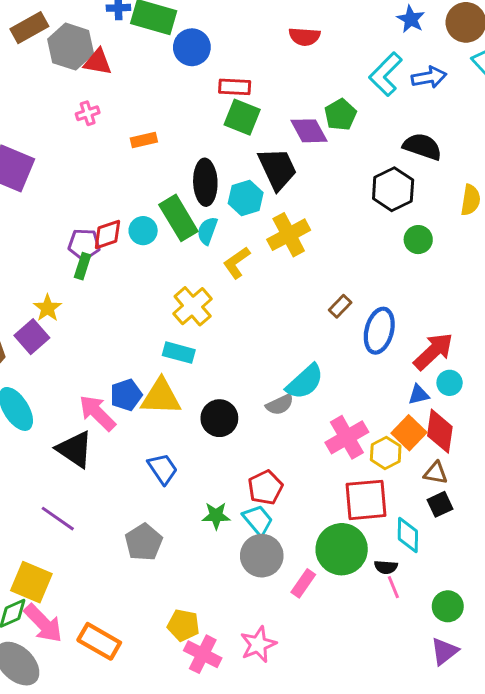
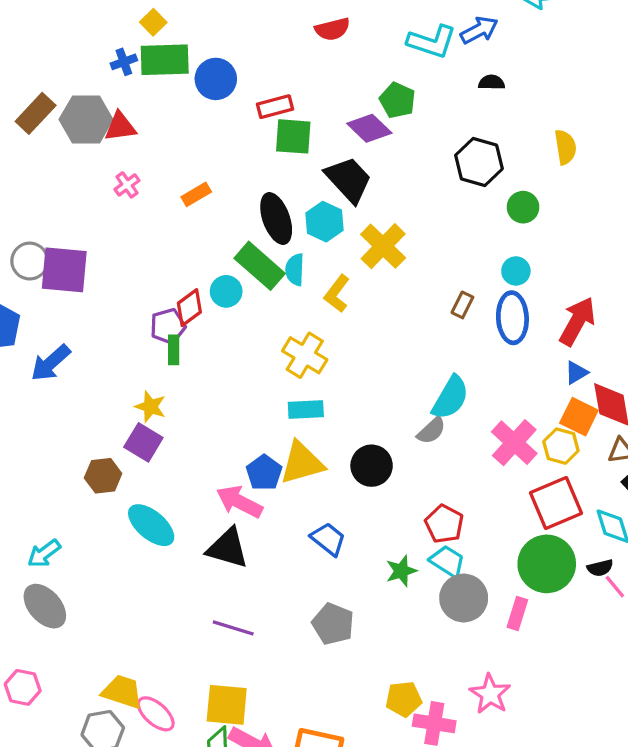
cyan L-shape: (386, 74) -> (432, 42), turned -99
black semicircle: (422, 147) -> (492, 82), moved, size x0.6
cyan circle: (450, 383) -> (516, 271), moved

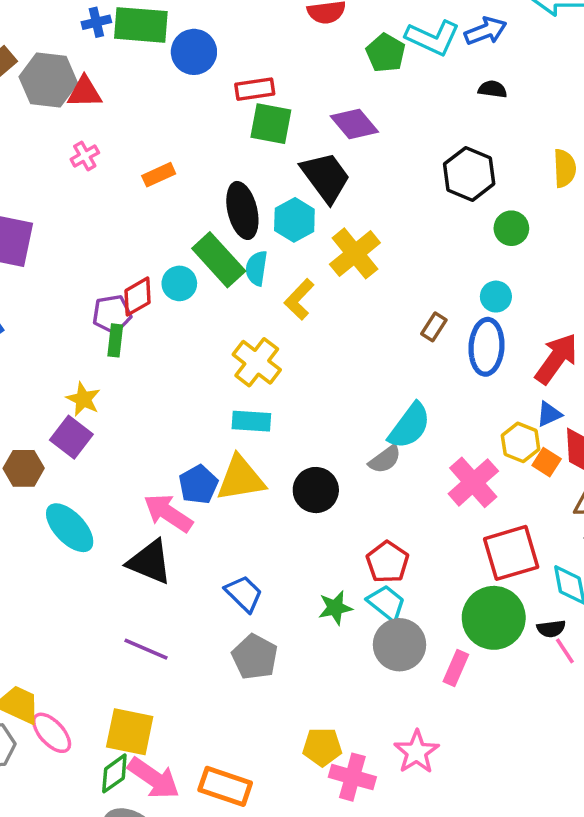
green pentagon: (397, 100) -> (386, 53), moved
orange square: (579, 417) -> (547, 462), size x0.7
yellow hexagon: (561, 446) -> (521, 442), moved
blue trapezoid: (328, 539) -> (244, 594), moved

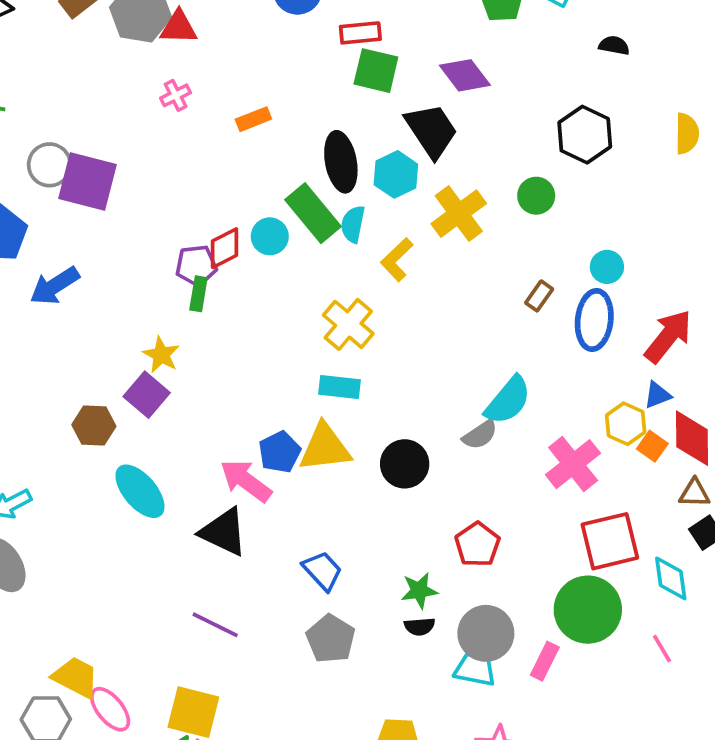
green circle: (511, 228) -> (536, 196), moved
cyan trapezoid: (386, 603) -> (475, 669), moved, turned -30
black semicircle: (551, 629) -> (420, 626), moved

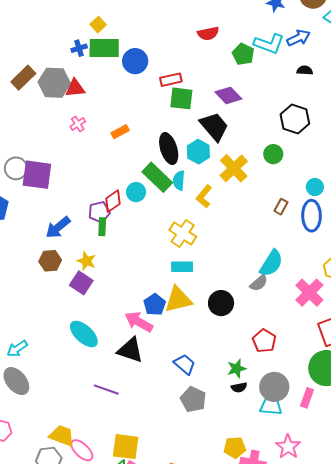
blue arrow: (55, 286) -> (58, 227), moved
brown hexagon: (94, 426) -> (50, 261), moved
purple line: (215, 625) -> (106, 390), moved

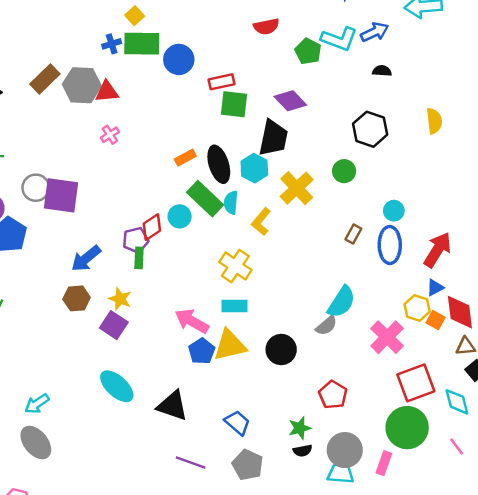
black trapezoid: (214, 126) -> (273, 138), turned 52
orange rectangle: (120, 132) -> (185, 158), moved
pink arrow: (139, 322) -> (192, 321), moved
purple line: (106, 390) -> (191, 463), moved

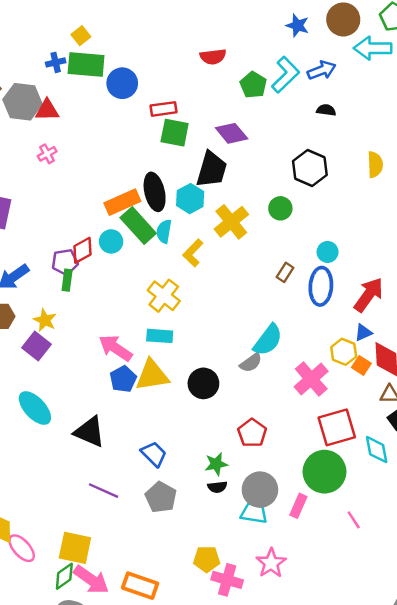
cyan L-shape: (339, 39) -> (286, 75), turned -69
orange rectangle: (185, 158) -> (122, 202), moved, size x1.6
pink line: (457, 447) -> (354, 520), moved

